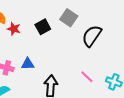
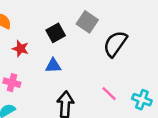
red star: (14, 29) -> (20, 49), moved
blue triangle: (28, 64) -> (53, 66), moved

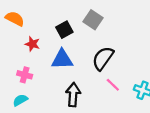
black semicircle: (115, 44) -> (103, 58), moved
blue triangle: (53, 66) -> (62, 59), size x1.5

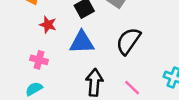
pink line: (113, 85) -> (132, 88), moved

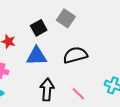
black semicircle: (128, 41) -> (75, 55), turned 40

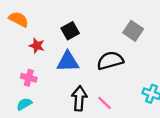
gray square: (66, 18) -> (133, 31), moved
pink line: (78, 94) -> (104, 103), moved

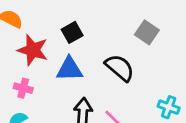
red star: (37, 46) -> (33, 50), size x1.6
black semicircle: (110, 61) -> (120, 68), turned 55

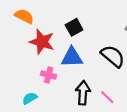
pink cross: (23, 88) -> (49, 75), moved

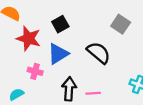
blue triangle: (72, 57) -> (58, 54), turned -30
pink line: (107, 97) -> (93, 93), turned -48

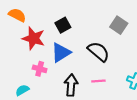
pink line: (93, 93) -> (98, 81), moved

